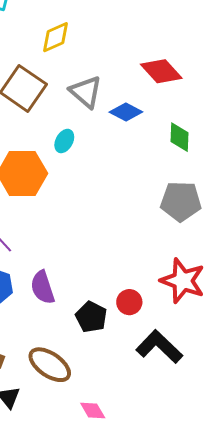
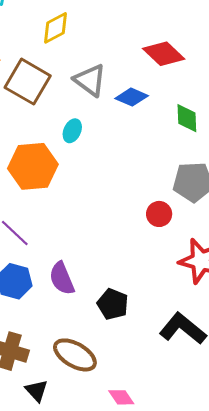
red circle: (129, 302) -> (159, 214), moved

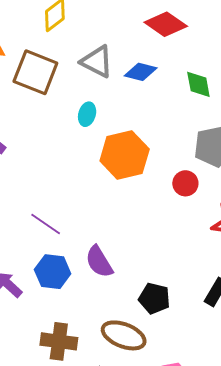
orange hexagon: (33, 166) -> (125, 155), moved
black pentagon: (113, 304) -> (154, 298), moved

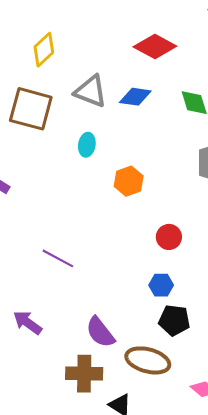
orange hexagon: (125, 155) -> (129, 181), size x0.6
red circle: (185, 183) -> (169, 237), moved
purple semicircle: (99, 262) -> (100, 332), moved
blue hexagon: (53, 272) -> (161, 285), moved, size x0.7

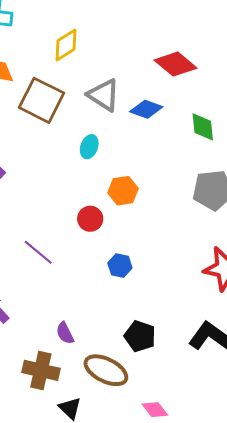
red circle: (169, 237) -> (90, 219), moved
blue hexagon: (161, 285) -> (120, 266), moved
purple semicircle: (100, 332) -> (65, 333), size x0.7

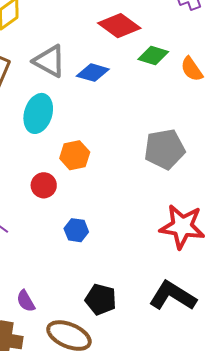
green diamond: (203, 127) -> (153, 55), moved, turned -64
cyan ellipse: (89, 147) -> (38, 113), size x1.6

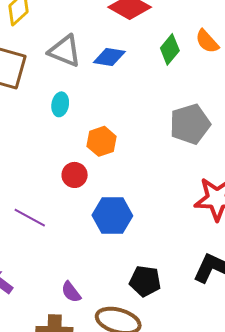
green diamond: (153, 55) -> (170, 49), moved, turned -60
cyan ellipse: (38, 113) -> (60, 104), size x0.6
blue hexagon: (76, 230) -> (112, 215), size x1.6

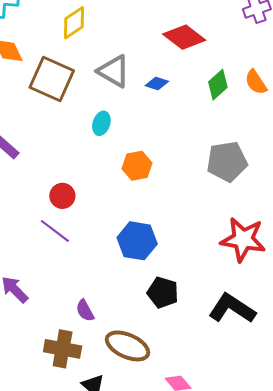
blue diamond: (109, 57) -> (157, 84), size x0.7
red circle: (75, 175) -> (62, 196), moved
black pentagon: (145, 281) -> (163, 292), moved

